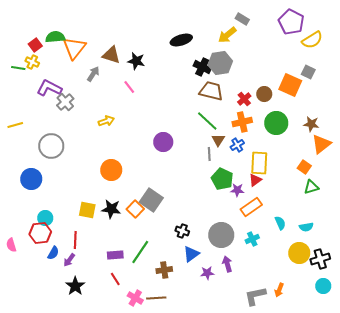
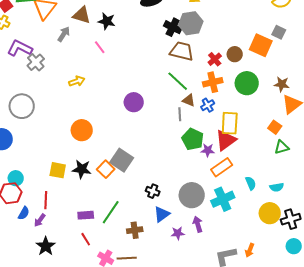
brown triangle: (218, 140) -> (189, 100), turned -40
red triangle: (255, 180) -> (226, 140), size x1.6
cyan cross: (252, 239) -> (223, 199), size x1.6

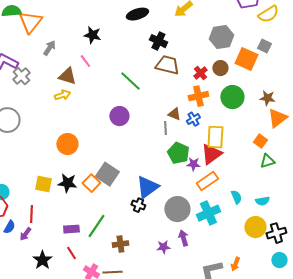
brown triangle: (82, 15) -> (67, 76), moved
gray hexagon: (191, 23) -> (221, 37), moved
green line: (178, 81) -> (130, 81), moved
blue triangle: (162, 214) -> (147, 187), moved, size x1.4
black star: (46, 246) -> (42, 260), moved

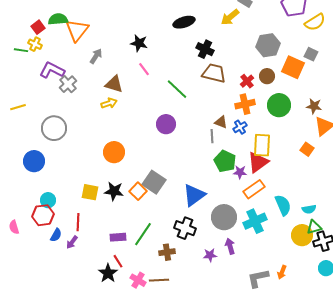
pink line: (85, 61) -> (144, 69), moved
green triangle: (267, 161) -> (314, 227), moved
cyan semicircle: (236, 197) -> (283, 205), size x1.5
black cross: (138, 205) -> (185, 228), moved, size x1.5
black star: (42, 260) -> (108, 273), moved

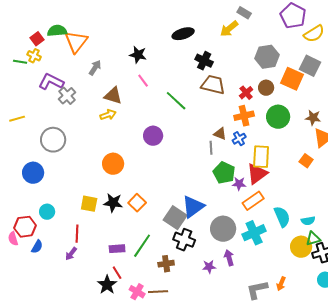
gray square: (311, 54) -> (310, 66), size x1.5
purple circle: (166, 124) -> (153, 136), moved
gray square: (154, 182) -> (175, 218), moved
red hexagon: (43, 215) -> (25, 227), moved
blue semicircle: (56, 235) -> (37, 247), moved

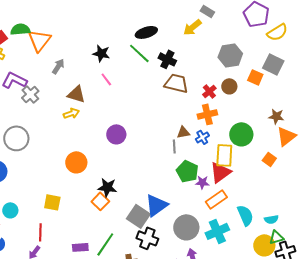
orange square: (292, 79) -> (255, 77), size x0.7
green line: (176, 101) -> (139, 53), moved
green circle: (278, 117) -> (241, 134), moved
brown triangle: (220, 134) -> (183, 132), turned -32
black star: (113, 203) -> (107, 187), moved

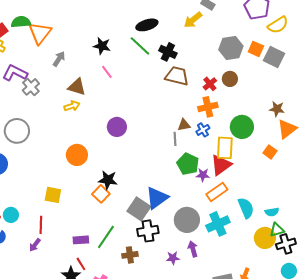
orange square: (255, 77) -> (256, 49), moved
cyan circle: (10, 210) -> (11, 215), moved
black cross: (147, 238) -> (148, 231), turned -30

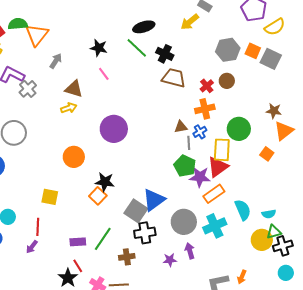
purple circle: (117, 127) -> (114, 129), size x1.4
gray line: (175, 139) -> (189, 143), moved
purple star: (203, 175) -> (200, 177), size x1.5

